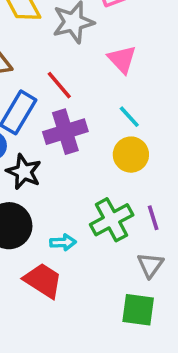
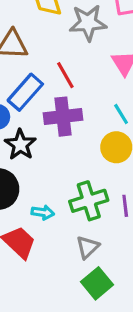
gray triangle: (150, 265) -> (88, 247), moved
green square: (138, 310) -> (97, 283), turned 32

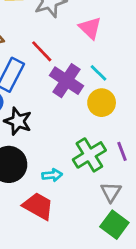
purple cross: (63, 117) -> (66, 81), moved, turned -36
gray triangle: (88, 247) -> (111, 192), moved

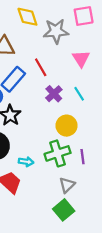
purple cross: (66, 81) -> (54, 94), size x0.7
yellow circle: (102, 103) -> (67, 126), moved

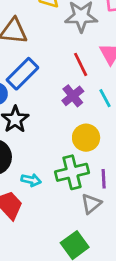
red line: (41, 67) -> (81, 64), moved
gray triangle: (67, 185) -> (91, 204), moved

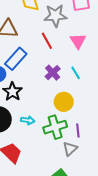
red line: (81, 64) -> (47, 41), moved
cyan arrow: (31, 180) -> (28, 120), moved

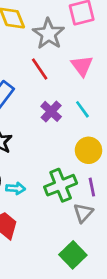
gray star: (55, 16) -> (49, 34), turned -30
yellow circle: (64, 102) -> (88, 150), moved
cyan arrow: (28, 120) -> (16, 188), moved

